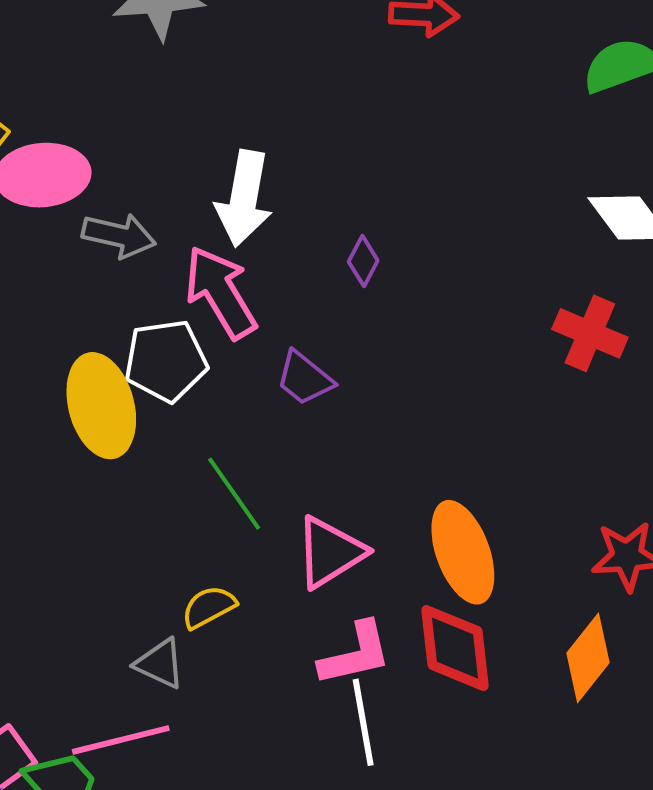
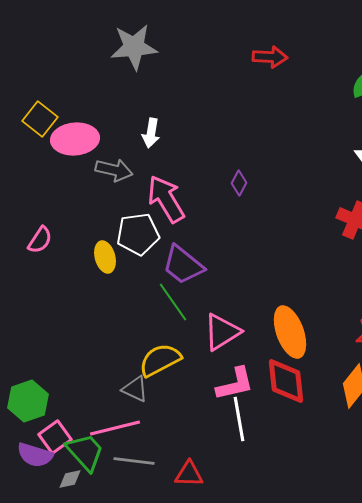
white arrow: (244, 198) -> (151, 133), moved, size x0.6
purple trapezoid: (305, 378) -> (183, 265), moved, size x1.4
yellow ellipse: (101, 406) -> (105, 257), size x0.6
yellow semicircle: (209, 607) -> (160, 360), size x1.5

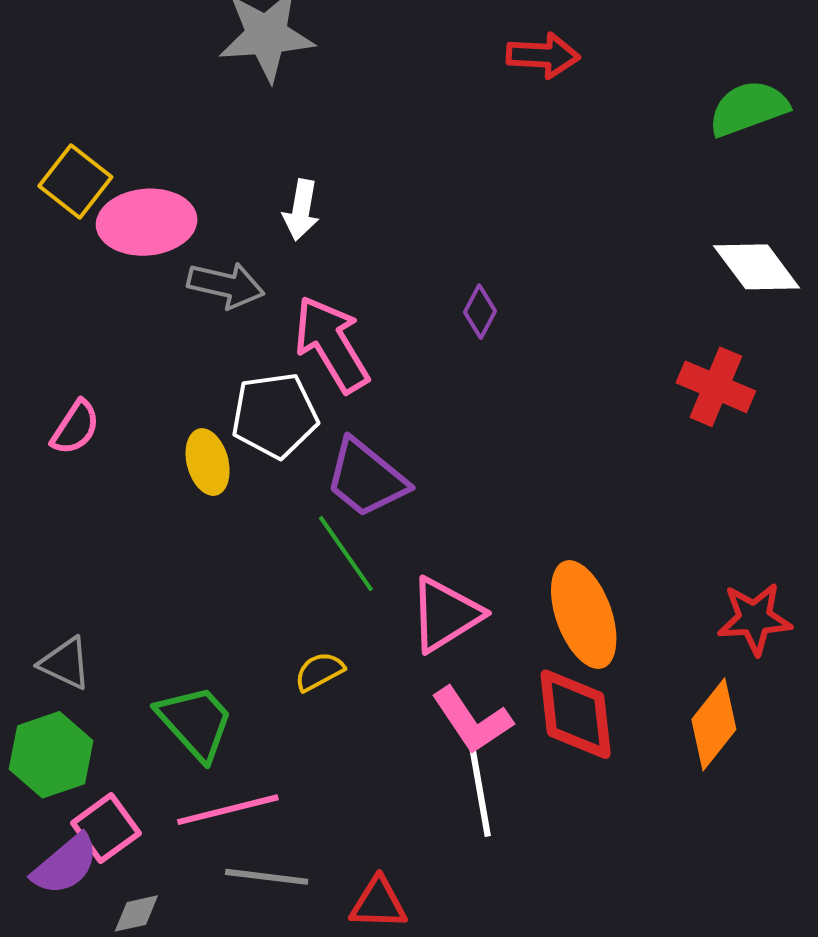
yellow semicircle: (160, 360) -> (319, 671), size x0.6
pink L-shape: (235, 384) -> (472, 720), turned 69
gray triangle: (135, 389) -> (65, 663), moved
green trapezoid: (85, 452) -> (195, 722), moved
purple semicircle: (35, 455) -> (65, 865), turned -57

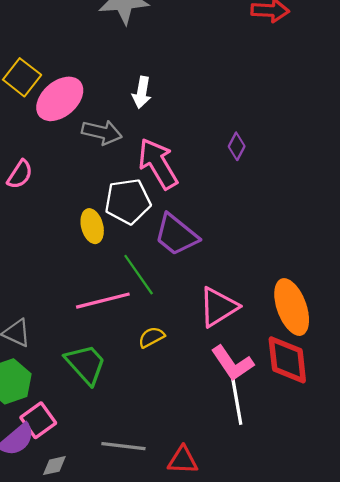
pink ellipse: (147, 222) -> (60, 99), turned -36
pink semicircle: (75, 427) -> (20, 174), moved
green line: (346, 554) -> (139, 275), moved
pink line: (228, 810) -> (103, 301), moved

